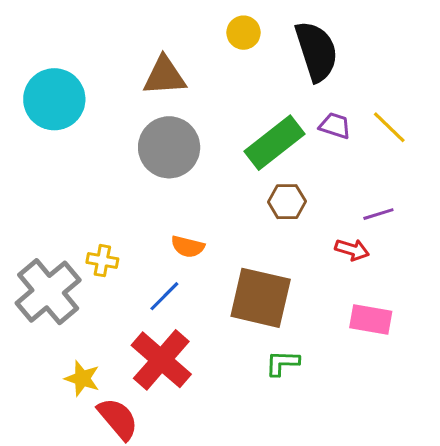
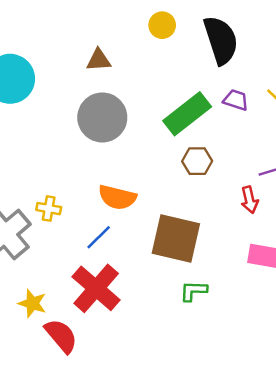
brown triangle: (164, 76) -> (99, 60), size x0.7
orange semicircle: (188, 247) -> (117, 197), size x1.4
red arrow: (352, 250) -> (250, 200), turned 60

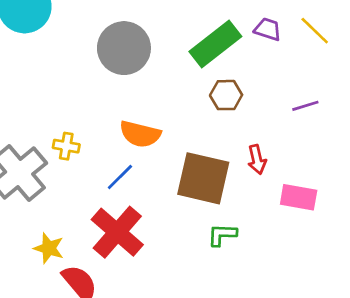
red arrow: (250, 200) -> (257, 160), moved

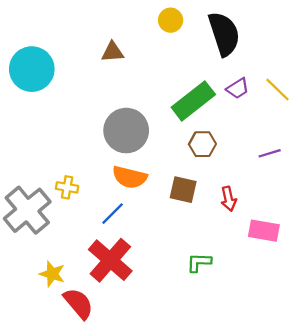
purple trapezoid: (268, 29) -> (238, 88), turned 130
gray circle: (124, 48) -> (126, 131), moved
brown square: (203, 178) -> (183, 190), moved, size x0.6

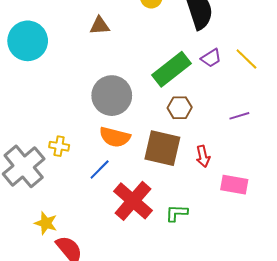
brown square: (183, 190) -> (162, 148), size x1.5
red cross: (110, 260) -> (133, 201), moved

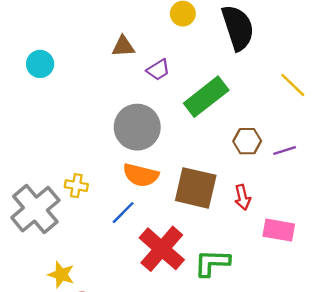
cyan circle: (28, 41) -> (40, 64), size x0.6
purple trapezoid: (211, 58) -> (158, 70), moved
brown hexagon: (180, 108) -> (247, 141), moved
green L-shape: (177, 213) -> (212, 263), size x1.4

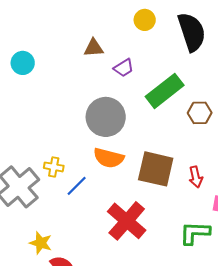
brown hexagon: (247, 141) -> (200, 113), moved
blue line: (123, 213) -> (77, 186), moved
green L-shape: (212, 263) -> (195, 233), moved

